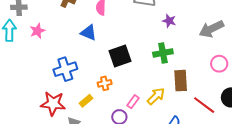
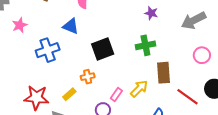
blue cross: (65, 69) -> (48, 50), moved

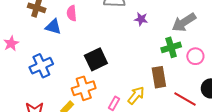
blue triangle: (71, 26) -> (53, 27), moved
green cross: (145, 45) -> (171, 47), moved
orange cross: (88, 77) -> (84, 88), size x1.6

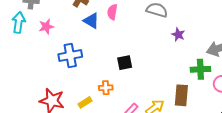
black square: (96, 59) -> (125, 63), size x0.7
orange cross: (84, 88) -> (106, 88), size x0.6

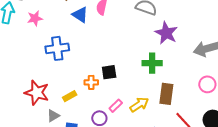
purple star: (178, 35) -> (166, 33), size x1.6
black square: (125, 63) -> (109, 72), moved
green cross: (200, 69) -> (152, 63), moved

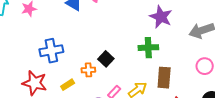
blue cross: (57, 48) -> (51, 51), moved
black square: (109, 72) -> (106, 59), turned -35

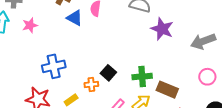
green cross: (148, 48) -> (142, 77), moved
brown rectangle: (164, 78) -> (167, 90), turned -70

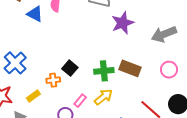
purple star: (162, 29) -> (123, 23), turned 30
blue cross: (54, 66) -> (15, 63), turned -30
brown rectangle: (167, 90) -> (130, 68), moved

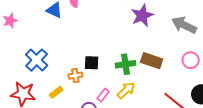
gray arrow: (164, 34) -> (184, 25), turned 50
black square: (70, 68) -> (92, 63), turned -35

